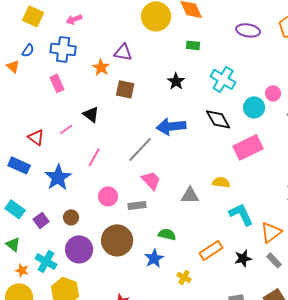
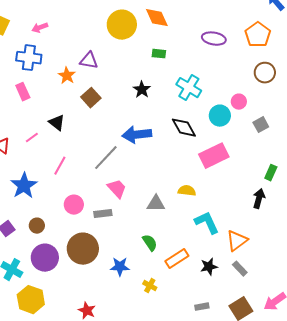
brown square: (125, 89) -> (91, 98), turned 36
green semicircle: (167, 234) -> (150, 243), moved, turned 42
blue star: (154, 258) -> (120, 267), turned 30

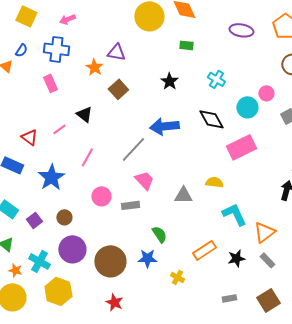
cyan cross: (189, 88) -> (216, 79), size x0.7
green semicircle: (150, 243) -> (159, 234), moved
brown circle: (83, 249) -> (110, 261), moved

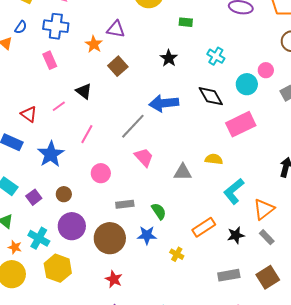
gray rectangle: (130, 205) -> (125, 204), moved
cyan L-shape: (234, 214) -> (234, 191), turned -104
gray rectangle: (229, 298) -> (229, 275), size x1.5

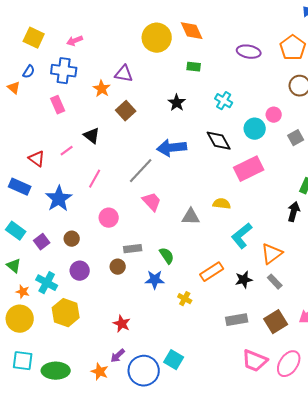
purple circle: (72, 226) -> (80, 271), size x0.7
brown circle: (110, 238) -> (118, 267), moved, size x0.5

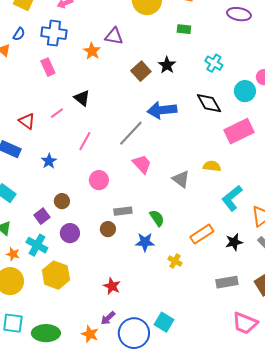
brown square: (126, 111) -> (141, 71), moved
blue star: (59, 199) -> (49, 161), size x0.6
gray triangle: (191, 217) -> (181, 179), turned 36
purple square: (42, 242) -> (42, 216), moved

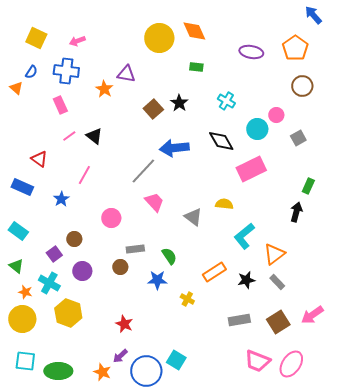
pink line: (57, 113) -> (69, 136), moved
pink line: (85, 141) -> (84, 175), moved

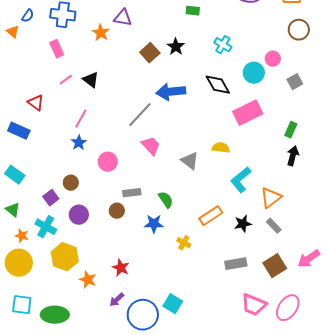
green rectangle: (308, 186) -> (291, 130), moved
blue star: (61, 199) -> (79, 143), moved
orange star: (102, 372) -> (88, 280), moved

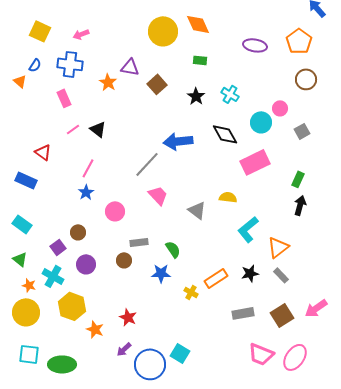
black star: (176, 47) -> (196, 96), moved
brown square: (150, 53) -> (157, 84), moved
orange rectangle: (211, 216) -> (216, 278), moved

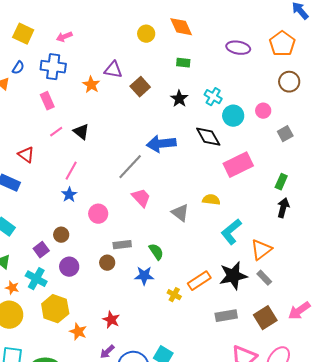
yellow circle: (163, 31) -> (146, 34), size x0.6
cyan circle: (261, 122) -> (233, 116), moved
black star: (250, 273) -> (233, 276), size x1.6

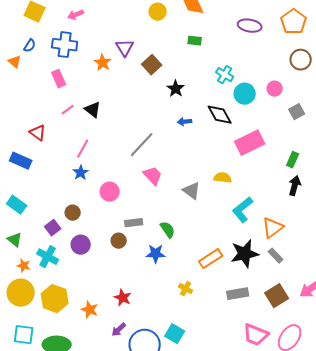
purple triangle: (113, 70) -> (125, 48), turned 48
black star: (179, 99) -> (176, 89), moved
blue arrow: (161, 144) -> (185, 122), moved, size x0.5
yellow cross: (174, 295) -> (186, 289), moved
yellow hexagon: (55, 309) -> (55, 299), moved

